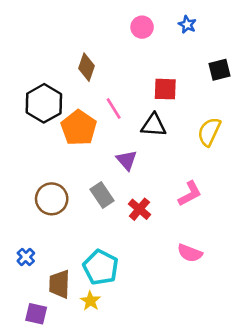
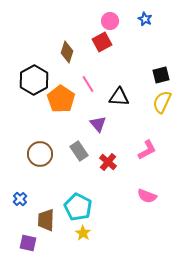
black square: (220, 70) -> (161, 75), moved
red square: (165, 89) -> (102, 42), moved, turned -30
yellow star: (90, 301) -> (83, 233), moved

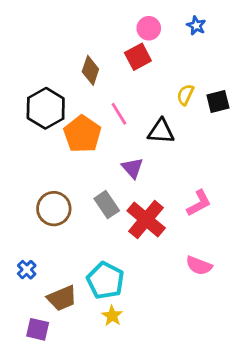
yellow semicircle: (162, 102) -> (185, 95), moved, size x0.7
red cross: (108, 162) -> (146, 219), size x1.6
brown trapezoid: (46, 220) -> (62, 298), turned -115

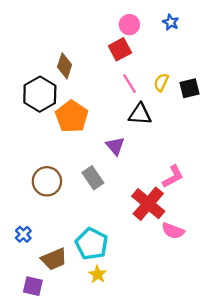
brown diamond: (90, 70) -> (65, 66), moved
pink line: (119, 114) -> (129, 84), moved
red cross: (146, 219) -> (148, 204), moved

